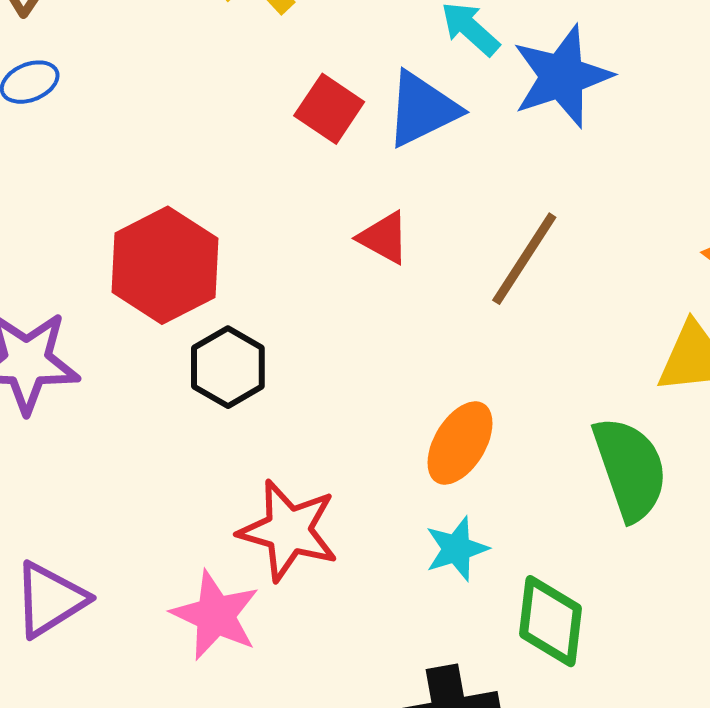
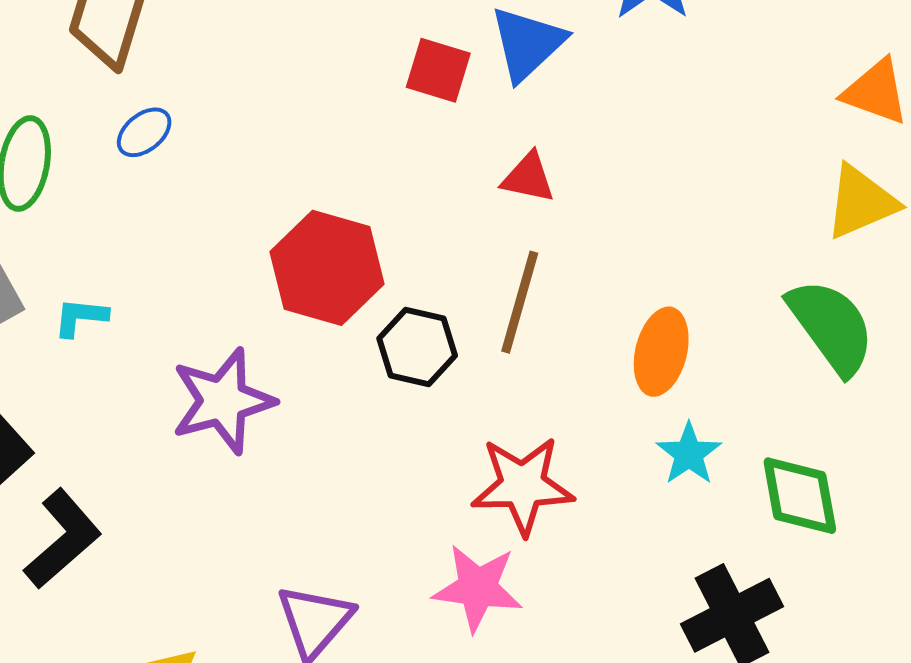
brown line: (524, 259) -> (520, 302), moved

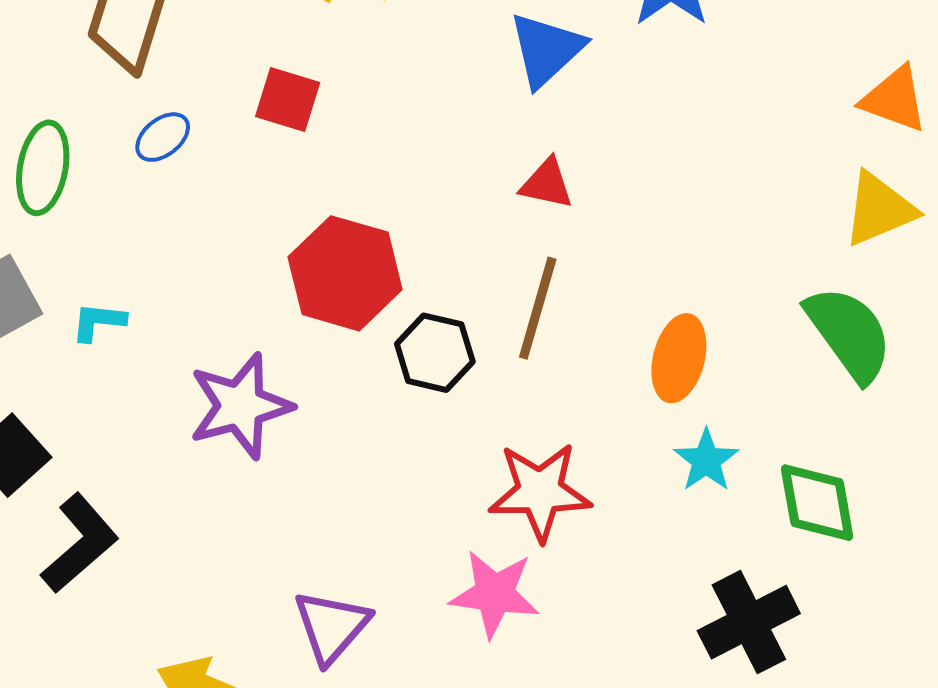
red square: (438, 70) -> (288, 100), moved

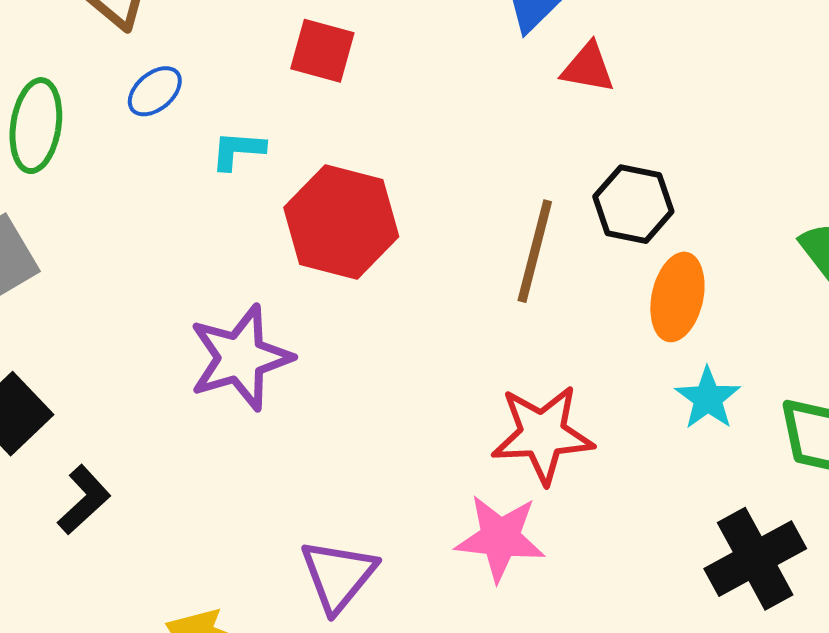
red square: (288, 100) -> (322, 51), moved
red triangle: (547, 184) -> (588, 68), moved
cyan L-shape: (98, 322) -> (238, 150), moved
black hexagon: (435, 353) -> (633, 204), moved
black L-shape: (80, 543) -> (84, 500), size x0.7

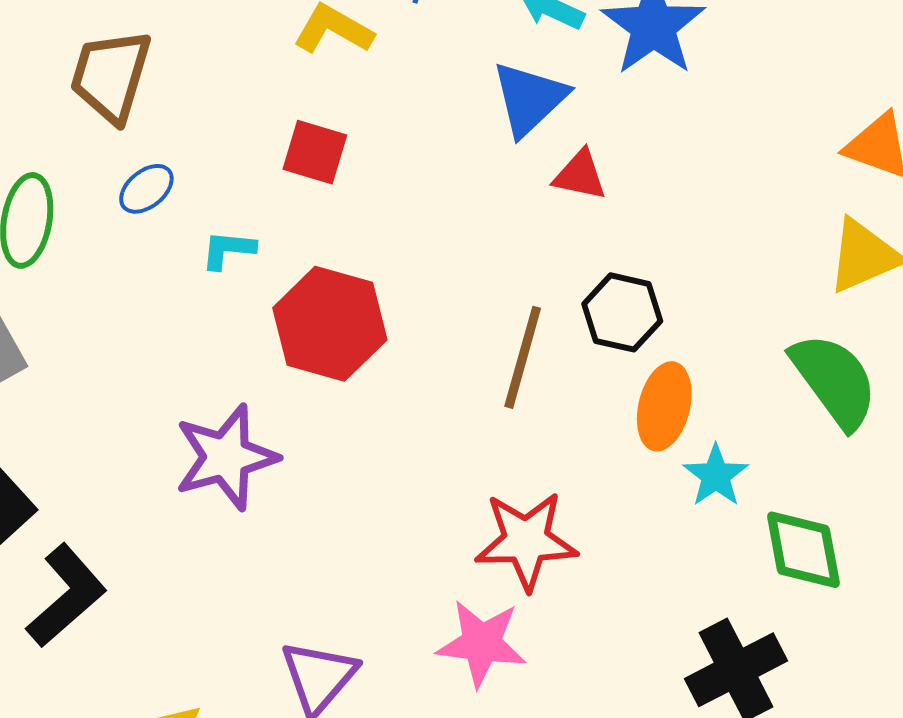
cyan star: (708, 398) -> (716, 476), moved
black L-shape: (84, 500) -> (66, 596), size x1.5

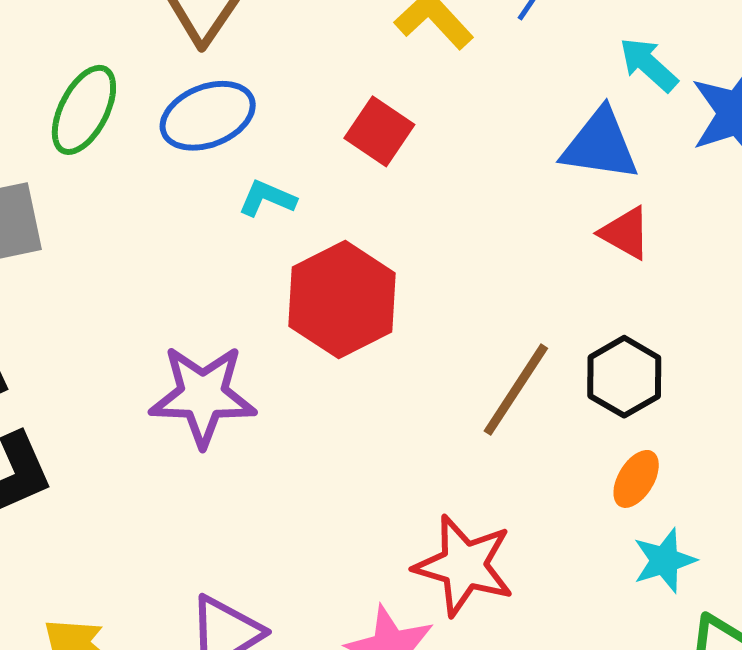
blue triangle: (529, 99) -> (600, 145), turned 34
blue ellipse: (146, 189) -> (208, 116), size x1.6
orange ellipse: (664, 406) -> (636, 479), size x0.7

